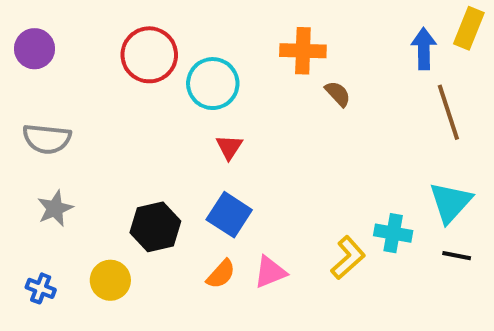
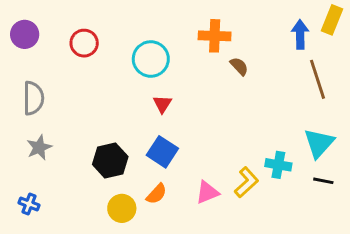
red circle: (149, 55) -> (84, 43), moved, size x0.7
gray semicircle: (47, 139) -> (33, 98), turned -96
pink triangle: (270, 272) -> (207, 192), moved
yellow circle: (110, 280) -> (122, 208), moved

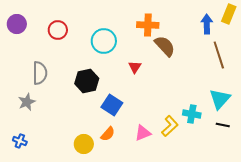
brown semicircle: (239, 66) -> (165, 46), size x1.6
gray semicircle: (33, 98) -> (40, 73), moved
red triangle: (162, 104) -> (135, 67), moved
black hexagon: (110, 160) -> (87, 81), moved

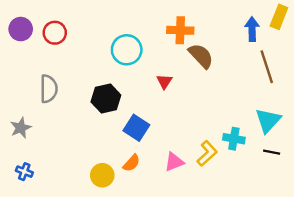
red circle: (58, 30) -> (55, 33), moved
gray star: (27, 102) -> (21, 128), moved

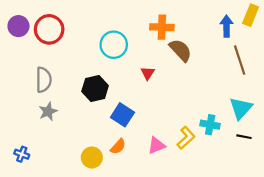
red circle: (55, 33) -> (49, 29), size x1.4
gray star: (21, 128) -> (48, 111), moved

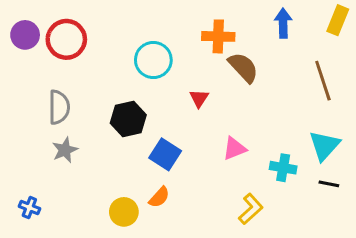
blue arrow: (226, 26) -> (283, 23), moved
yellow L-shape: (186, 138) -> (251, 209), moved
pink triangle: (156, 145) -> (234, 148), moved

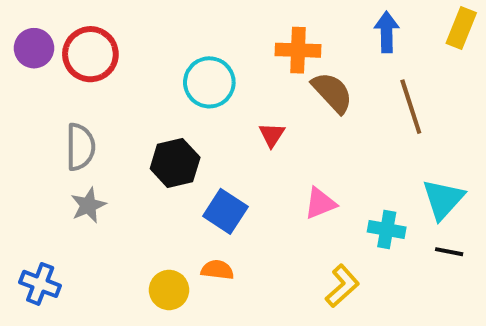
brown line: (323, 81) -> (411, 107), moved
orange semicircle: (159, 197) -> (217, 270), turned -125
blue cross: (29, 207) -> (40, 284), size x1.4

